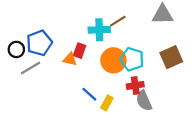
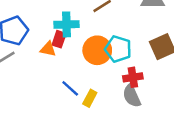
cyan cross: (99, 30) -> (66, 24), moved
red cross: (135, 85) -> (133, 77), moved

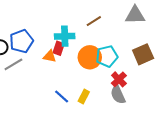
cyan pentagon: (118, 49) -> (107, 56), turned -30
red cross: (133, 77) -> (119, 79), turned -35
blue line: (70, 88) -> (62, 96), moved

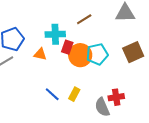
red rectangle: (59, 48) -> (67, 47), moved
red cross: (119, 79) -> (116, 97), moved, turned 35
gray semicircle: (118, 94) -> (102, 107), moved

